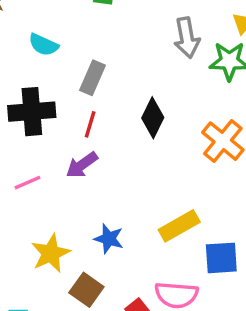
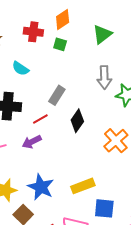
gray rectangle: (92, 78) -> (57, 95), moved
red line: (90, 124) -> (40, 119), turned 35
blue star: (109, 239) -> (41, 187), size x1.5

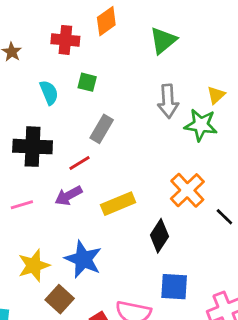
green square: (60, 44) -> (87, 82), moved
cyan semicircle: (20, 69) -> (49, 93), turned -144
black diamond: (77, 121) -> (159, 236), moved
yellow rectangle: (83, 186) -> (118, 204), moved

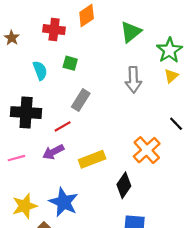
green star: (201, 125) -> (169, 50), moved, turned 30
black line: (224, 217) -> (176, 124), moved

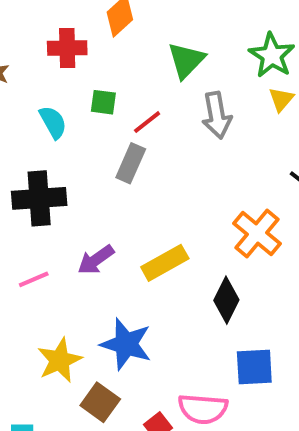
green triangle: (131, 32) -> (186, 60), moved
red line: (63, 126) -> (147, 122), moved

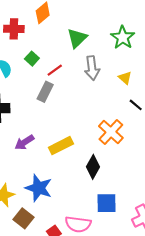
yellow triangle: (281, 99) -> (125, 78), moved, turned -32
green square: (103, 102) -> (32, 59), turned 32

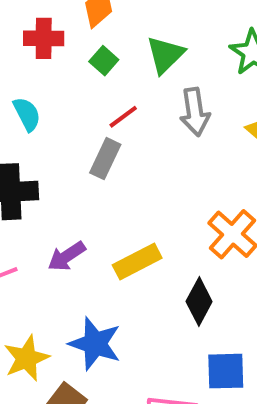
green square: (32, 59) -> (104, 61), moved

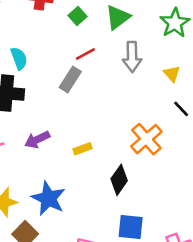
cyan semicircle: (27, 114) -> (19, 58), moved
yellow rectangle: (137, 262) -> (82, 149), size x0.6

